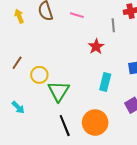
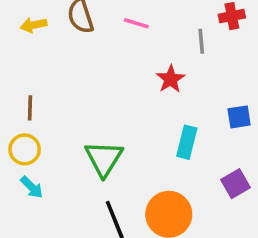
yellow arrow: (19, 16) -> (34, 25), turned -80
brown line: (17, 63) -> (30, 108), turned -32
yellow circle: (39, 75) -> (25, 149), moved

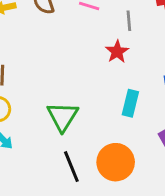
gray line: (201, 41) -> (129, 21), moved

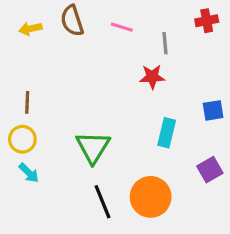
red star: (117, 52) -> (152, 77), turned 30

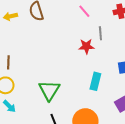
pink line: (122, 27) -> (84, 11), moved, turned 32
gray line: (165, 43) -> (100, 33), moved

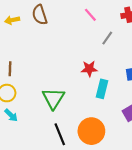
gray line: (100, 33) -> (107, 38), turned 40
red star: (86, 46) -> (89, 69), moved

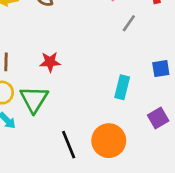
red star: (89, 69) -> (50, 62), moved
green triangle: (53, 98) -> (34, 99), moved

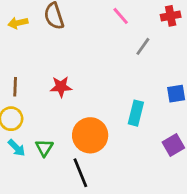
green triangle: (34, 99) -> (44, 148), moved, size x0.6
orange circle: (109, 141) -> (90, 135), moved

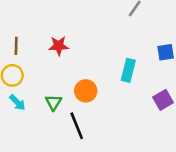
orange circle: (90, 135) -> (86, 91), size x0.7
green triangle: (44, 148) -> (54, 102), moved

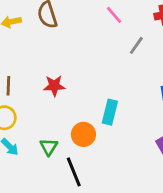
cyan rectangle: (128, 70) -> (110, 112), moved

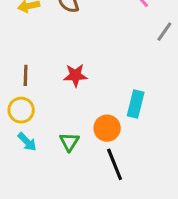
black line: (74, 172) -> (115, 164), moved

